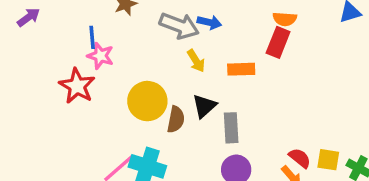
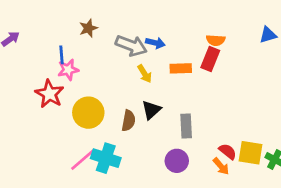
pink star: (100, 56) -> (68, 70), turned -30
orange rectangle: (241, 69) -> (181, 68), moved
yellow circle: (147, 101) -> (88, 113), moved
gray rectangle: (231, 128) -> (186, 126), moved
yellow square: (328, 160) -> (250, 153), size x1.4

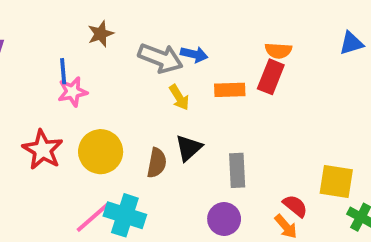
red star: (49, 94) -> (43, 150), moved
yellow square: (250, 153) -> (336, 182), moved

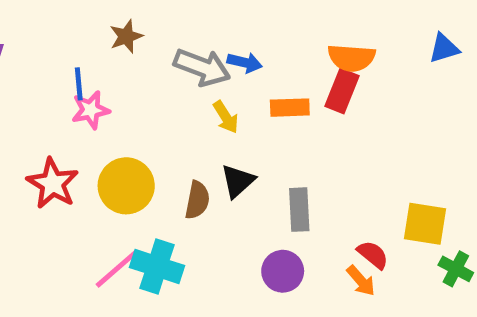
orange semicircle: (278, 51) -> (351, 58), size x1.4

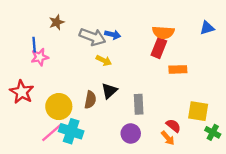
orange rectangle: (290, 108) -> (178, 69), moved
yellow arrow: (226, 117) -> (104, 60), turned -32
yellow circle: (126, 186) -> (59, 107), moved

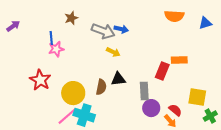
orange semicircle: (163, 32) -> (174, 16), moved
red rectangle: (159, 48) -> (162, 71), moved
black triangle: (109, 91) -> (118, 79), turned 35
green cross: (213, 132) -> (210, 116), turned 32
purple circle: (131, 133) -> (151, 108), moved

